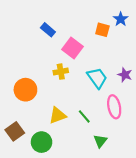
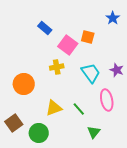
orange square: (102, 30) -> (88, 37), moved

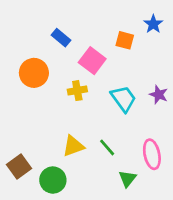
orange square: (88, 37) -> (125, 40), moved
orange circle: (24, 84) -> (34, 73), moved
pink ellipse: (107, 100) -> (152, 154), moved

